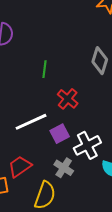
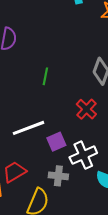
red cross: (68, 99) -> (86, 109), moved
gray cross: (64, 168) -> (58, 176), turned -30

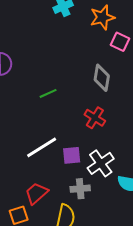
green line: (45, 76) -> (48, 93), turned 66
purple square: (56, 142) -> (72, 155), turned 30

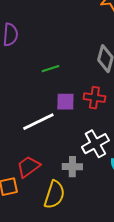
red cross: (95, 118) -> (94, 98), turned -30
purple square: (72, 155) -> (65, 102), moved

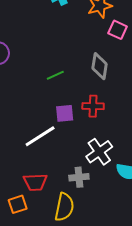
green line: (50, 69) -> (55, 75), moved
red trapezoid: (28, 167) -> (35, 182), turned -140

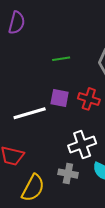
gray cross: (79, 177) -> (68, 174), moved

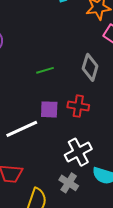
gray cross: (68, 174) -> (69, 183), turned 30

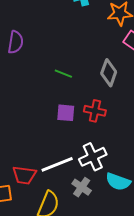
green line: (45, 70) -> (63, 74), turned 36
white line: (22, 129) -> (57, 164), moved

